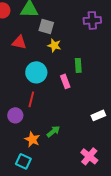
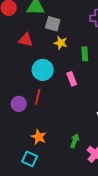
green rectangle: (78, 65) -> (85, 54), moved
purple circle: (15, 115) -> (19, 104), moved
green arrow: (53, 131) -> (75, 141), moved, turned -32

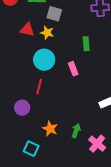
yellow star: (61, 43) -> (47, 33), moved
purple circle: (19, 104) -> (22, 108), moved
orange star: (39, 137) -> (50, 129), moved

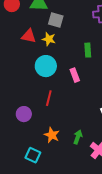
red line: (39, 87) -> (49, 98), moved

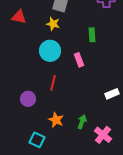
red triangle: (29, 36) -> (19, 17), moved

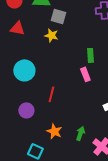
green rectangle: (92, 35) -> (90, 55), moved
cyan circle: (50, 51) -> (24, 70), moved
pink rectangle: (79, 60) -> (85, 74), moved

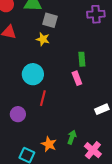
cyan circle: (24, 70) -> (33, 74), moved
orange star: (54, 131) -> (49, 144), moved

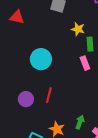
yellow star: (43, 39) -> (78, 29), moved
red line: (43, 98) -> (49, 95), moved

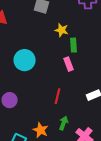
red line: (49, 95) -> (58, 96), moved

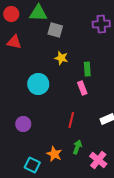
yellow star: (62, 30) -> (61, 58), moved

